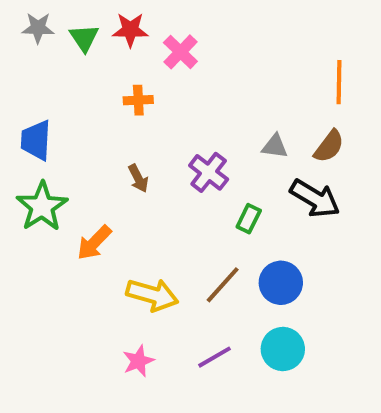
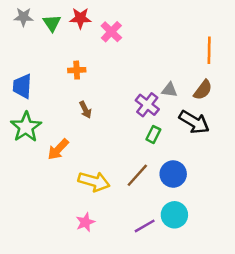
orange cross: (138, 100) -> (77, 70), moved
purple cross: (209, 172) -> (147, 105), moved
purple line: (215, 357) -> (145, 226), moved

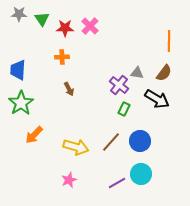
red star: (80, 18) -> (65, 28), moved
orange arrow: (58, 149) -> (34, 135), moved

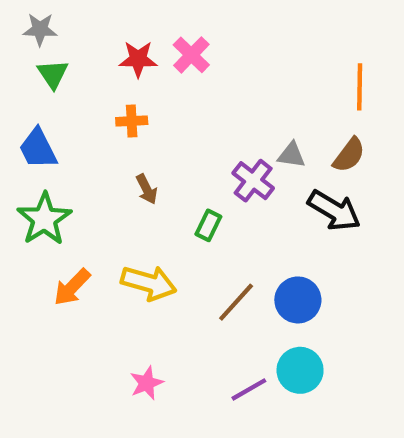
green triangle: (42, 19) -> (53, 74), moved
blue trapezoid: (18, 70) -> (38, 149), turned -30
green rectangle: (124, 109) -> (208, 225), moved
yellow arrow: (76, 147) -> (149, 283), moved

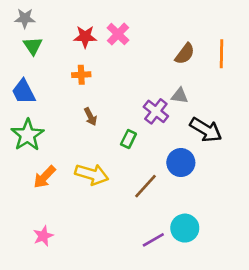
brown semicircle: (349, 155) -> (185, 54), moved
blue circle: (298, 300) -> (181, 163), moved
pink star: (147, 383) -> (43, 236), moved

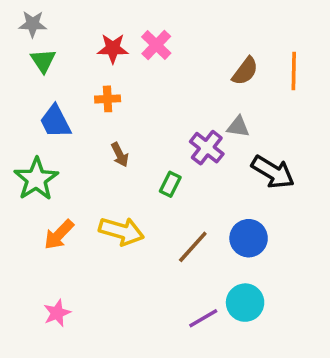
blue trapezoid: (24, 92) -> (55, 122), moved
blue circle: (181, 163) -> (249, 238), moved

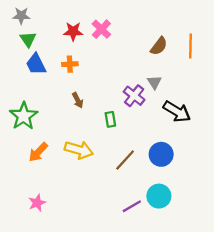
blue trapezoid: (55, 122) -> (36, 64), moved
gray triangle: (238, 127) -> (154, 82), turned 49
green rectangle: (170, 184) -> (110, 119), turned -35

